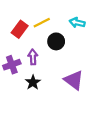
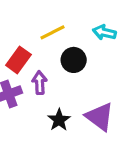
red rectangle: (20, 29) -> (18, 60), moved
black star: (33, 82) -> (59, 120), moved

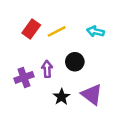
red rectangle: (18, 60) -> (31, 29), moved
black circle: (74, 60) -> (75, 62), moved

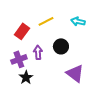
red rectangle: (31, 29) -> (22, 31), moved
black star: (62, 97) -> (26, 77), moved

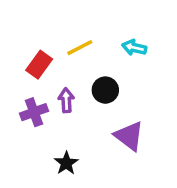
black star: (26, 77) -> (66, 163), moved

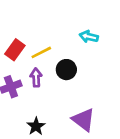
yellow line: (80, 48) -> (41, 52), moved
purple triangle: (129, 136) -> (83, 120), moved

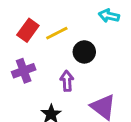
purple arrow: (36, 77) -> (67, 81), moved

